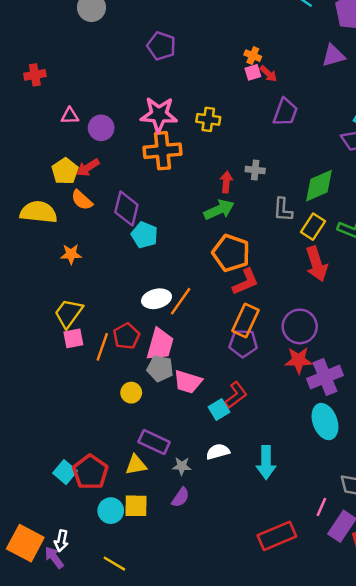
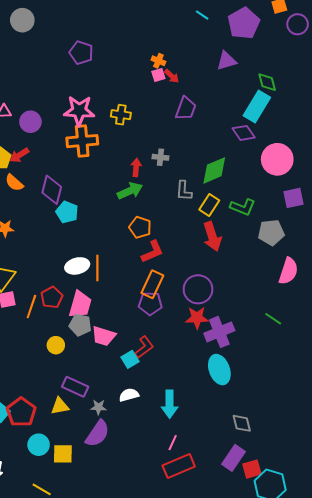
orange pentagon: (231, 253) -> (140, 227), size x0.7
orange line: (181, 301) -> (97, 268), turned -35
purple semicircle: (181, 497) -> (97, 434), size x1.6
yellow square: (136, 506) -> (63, 454), moved
pink line: (321, 507) -> (173, 443), moved

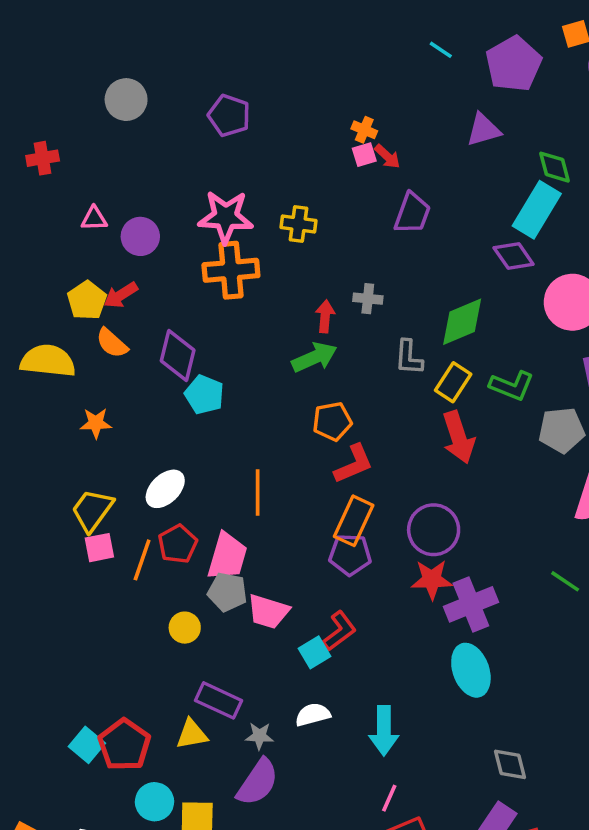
gray circle: (22, 20) -> (126, 100), moved
orange pentagon: (140, 227) -> (332, 421), turned -30
white ellipse: (77, 266) -> (165, 489), moved, turned -30

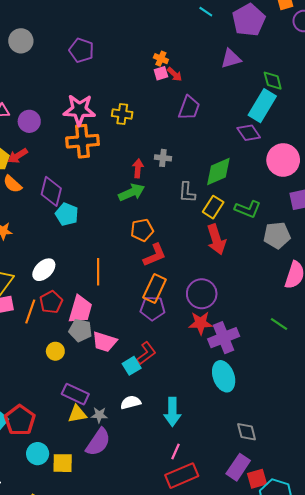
yellow triangle: (192, 734) -> (77, 414), moved

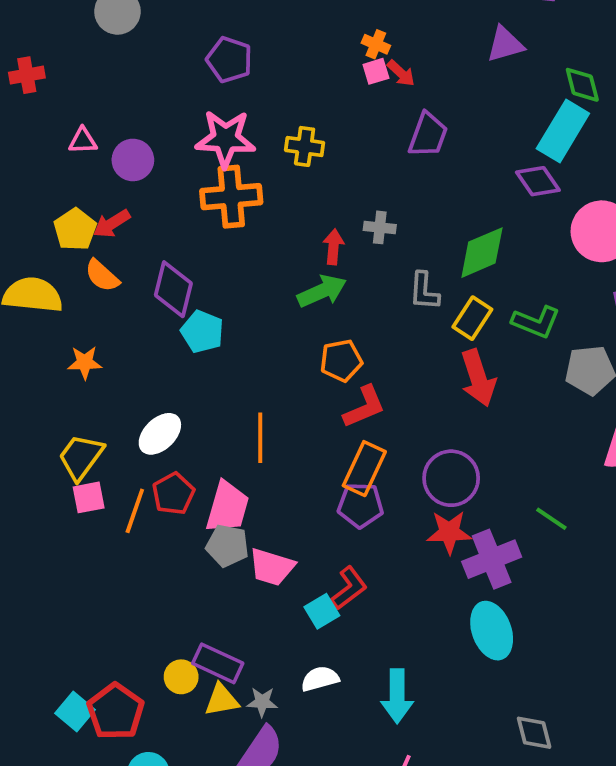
purple pentagon: (81, 50) -> (229, 60), moved
green line: (279, 324) -> (551, 519), moved
yellow circle: (55, 351) -> (181, 677), moved

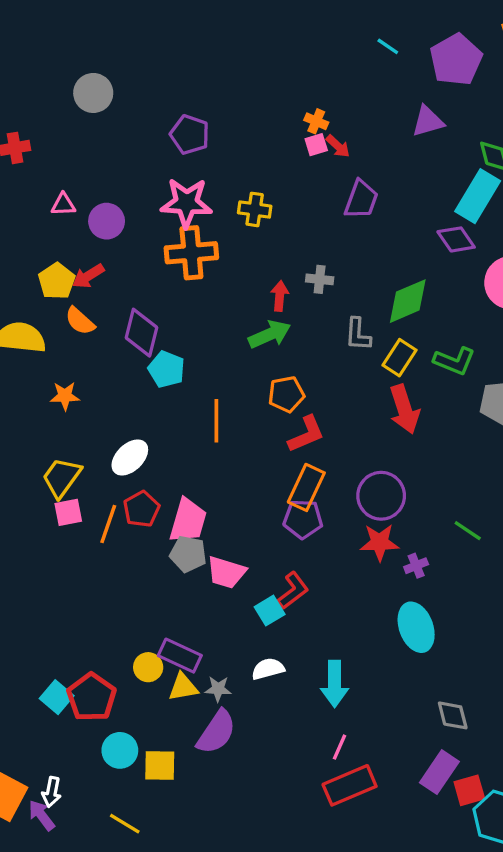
orange line: (260, 438) -> (216, 421), moved
purple cross: (492, 559) -> (416, 566), size x0.5

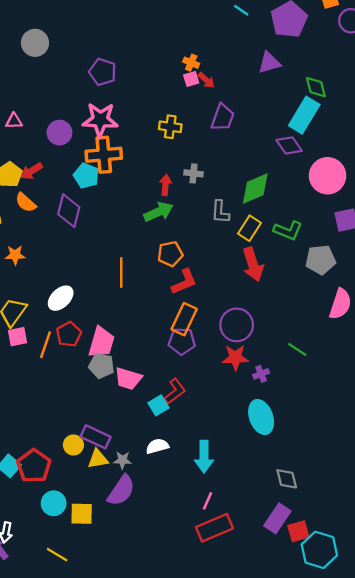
yellow cross: (255, 209) -> (170, 127), moved
purple circle: (107, 221) -> (59, 133), moved
cyan pentagon: (166, 369) -> (86, 176), moved

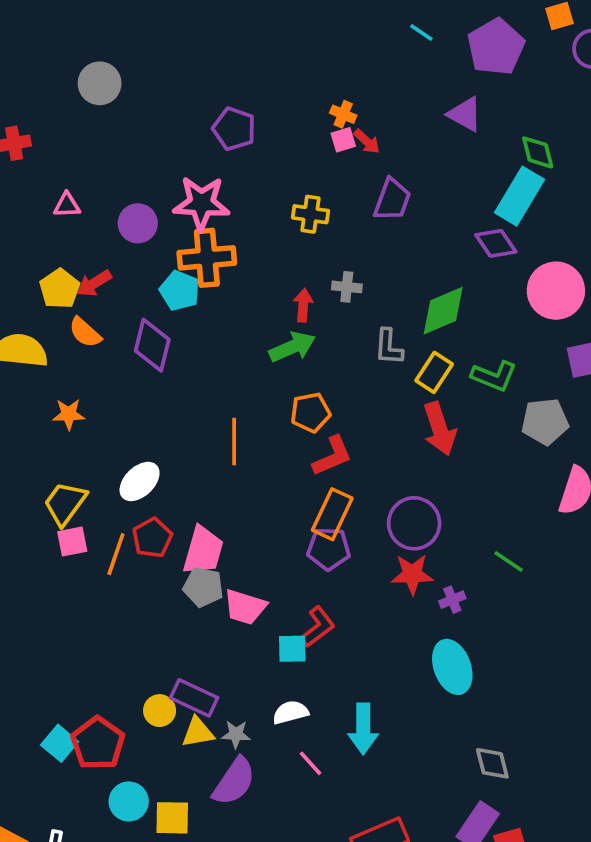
purple triangle: (269, 63) -> (465, 114), turned 45
purple pentagon: (103, 72) -> (234, 129), moved
cyan square: (159, 405) -> (292, 649), turned 30
pink line: (207, 501) -> (310, 763), moved, turned -66

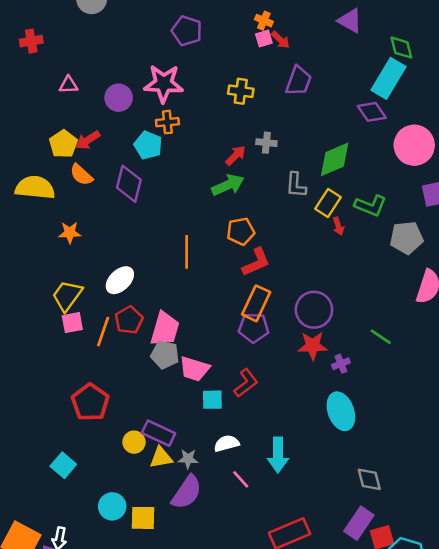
orange cross: (207, 258) -> (167, 122), size x0.6
red arrow: (303, 305) -> (236, 155), turned 40
red arrow: (440, 429) -> (338, 226), moved, size x0.5
cyan square: (292, 649) -> (212, 400), moved
red pentagon: (98, 743) -> (90, 402), moved

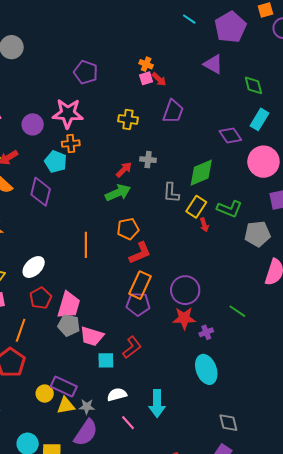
cyan rectangle: (389, 78) -> (259, 119), moved, size x0.7
orange line: (103, 332) -> (21, 330), moved

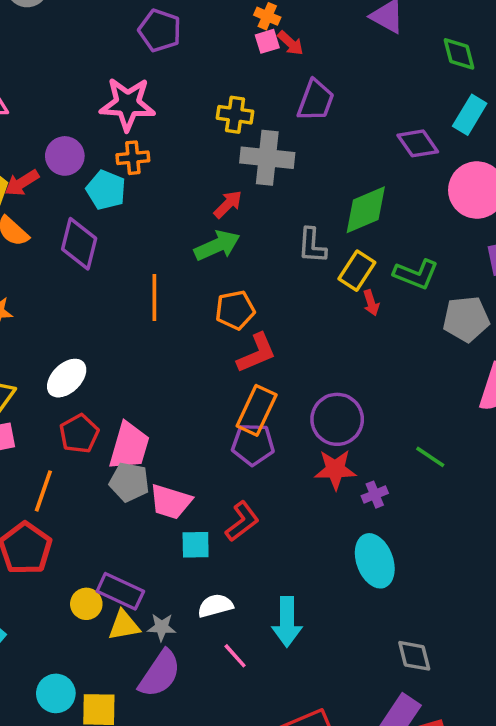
purple circle: (33, 124) -> (65, 156), moved
gray cross: (148, 160) -> (267, 158), moved, size x1.8
orange line: (86, 245) -> (154, 297), moved

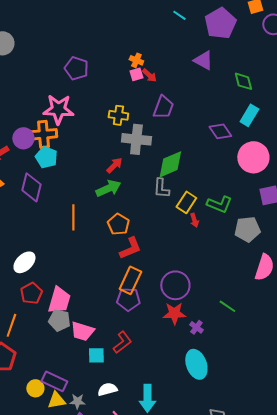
orange cross: (133, 158) -> (43, 134), moved, size x1.5
green diamond: (366, 210) -> (170, 164), moved
orange pentagon: (235, 310) -> (118, 224), turned -30
purple cross: (375, 495) -> (196, 327), turned -32

